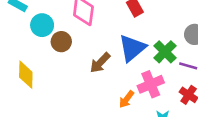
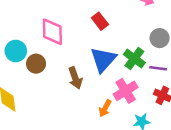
brown arrow: (100, 63) -> (75, 78), turned -55

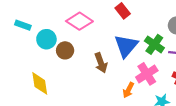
pink diamond: (52, 32) -> (79, 21), turned -55

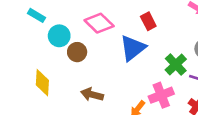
blue triangle: (126, 46) -> (133, 48), moved
brown arrow: (101, 63) -> (92, 95), moved, turned 114

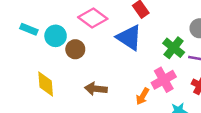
cyan rectangle: (37, 15) -> (29, 29), moved
blue triangle: (133, 48) -> (129, 38), turned -40

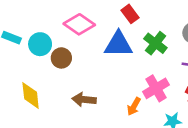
blue triangle: (129, 38) -> (118, 44), turned -32
green cross: (174, 48) -> (155, 43), moved

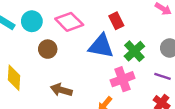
cyan circle: (40, 44) -> (32, 21), moved
pink cross: (156, 88) -> (122, 79), moved

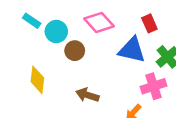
cyan circle: (32, 21) -> (56, 31), moved

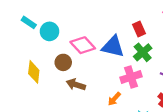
pink diamond: (99, 22) -> (83, 45), moved
red rectangle: (149, 23) -> (139, 29), moved
brown circle: (75, 51) -> (63, 62), moved

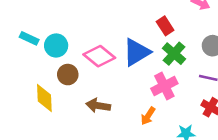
blue triangle: (113, 47) -> (137, 52), turned -35
brown circle: (63, 62) -> (68, 75), moved

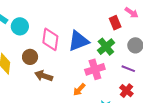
red rectangle: (165, 26) -> (115, 23), moved
pink diamond: (99, 56) -> (50, 39), turned 50
brown circle: (68, 75) -> (30, 57), moved

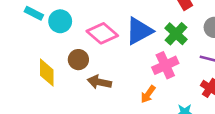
pink diamond: (50, 39) -> (102, 33), turned -50

